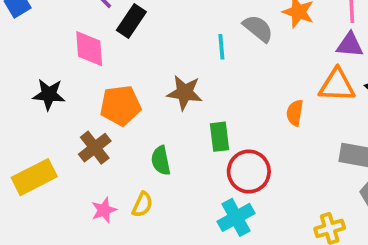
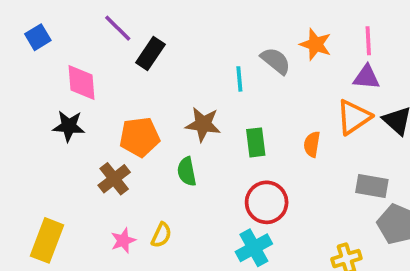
pink diamond: (89, 49) -> (81, 83), moved
orange triangle: (337, 85) -> (354, 117), turned -36
green rectangle: (219, 137) -> (256, 142), moved
green semicircle: (161, 161) -> (187, 172), moved
yellow rectangle: (34, 177) -> (47, 240), moved, turned -42

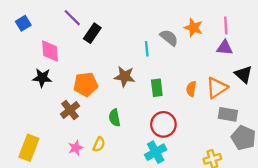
orange triangle: (354, 117) -> (217, 88), moved
green semicircle: (187, 172) -> (115, 118), moved

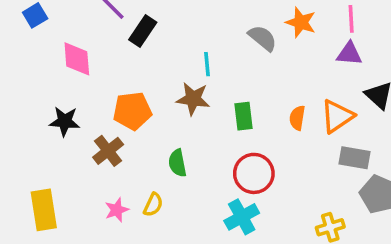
cyan line: (147, 49) -> (207, 64), moved
black star: (42, 78) -> (65, 121), moved
yellow rectangle: (29, 148) -> (44, 210), turned -30

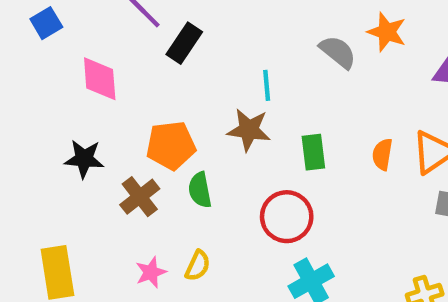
green semicircle: (177, 163) -> (200, 190), moved
red circle: (254, 173) -> (287, 217), moved

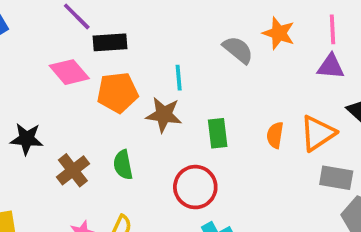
black rectangle: (184, 43) -> (110, 42), turned 52
pink diamond: (100, 79) -> (69, 72), moved, turned -36
orange pentagon: (171, 145) -> (117, 92), moved

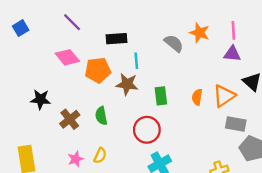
black rectangle: (110, 42) -> (116, 39), moved

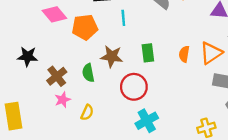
brown star: (127, 84) -> (112, 56), moved
pink star: (76, 159) -> (63, 100), moved

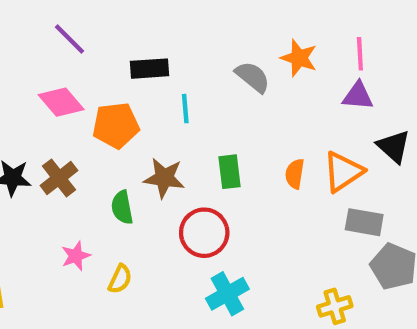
brown cross: (57, 76) -> (59, 178), moved

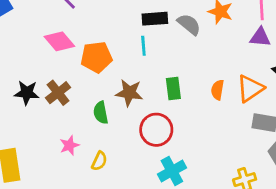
black rectangle: (149, 69) -> (155, 19), moved

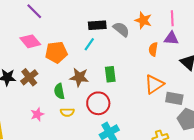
cyan line: (143, 46) -> (89, 44), turned 40
orange triangle: (250, 88) -> (154, 84), moved
orange semicircle: (217, 90) -> (153, 49), moved
yellow semicircle: (99, 161) -> (67, 112), moved, turned 64

